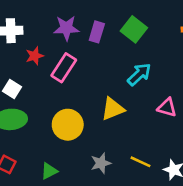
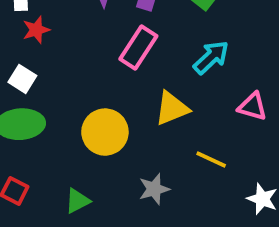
red star: (35, 56) -> (36, 30), moved
pink rectangle: (64, 68) -> (138, 47), moved
yellow line: (141, 162) -> (211, 160), moved

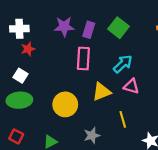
pink rectangle: (138, 47) -> (83, 59), turned -30
pink triangle: (252, 106) -> (131, 86), moved
yellow line: (211, 160) -> (123, 119), turned 49

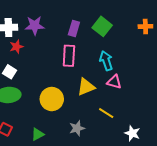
purple star: (64, 27) -> (35, 25), moved
cyan arrow: (123, 64) -> (106, 61), turned -66
yellow line: (123, 119) -> (106, 113), turned -42

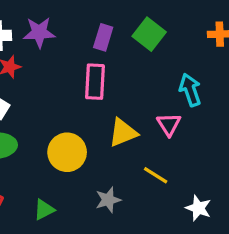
cyan arrow: (106, 61) -> (190, 90), moved
pink triangle: (114, 82) -> (169, 124), turned 42

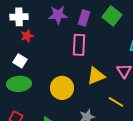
purple star: (39, 32) -> (58, 15), moved

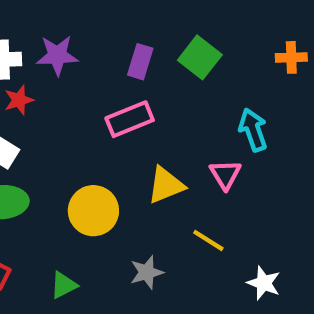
purple star: (58, 15) -> (57, 55), moved
pink rectangle: (79, 45) -> (130, 119), turned 65

